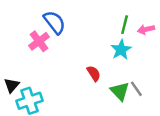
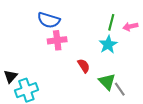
blue semicircle: (54, 22) -> (49, 20), turned 145
pink cross: (39, 41) -> (57, 40), moved, turned 30
gray line: (136, 89) -> (120, 89), moved

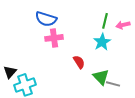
gray line: (120, 89) -> (113, 84), turned -40

